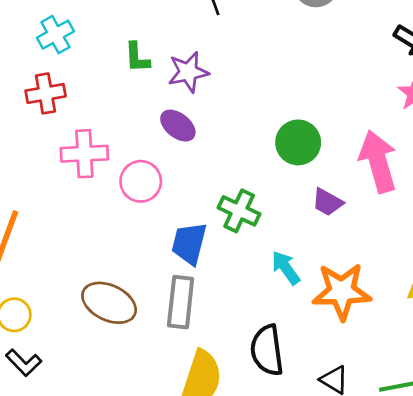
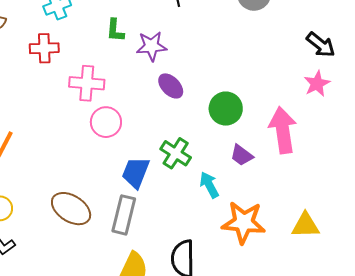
purple ellipse: (178, 126) -> (171, 86), moved
pink cross: (84, 154) -> (87, 83), moved
cyan arrow: (286, 268) -> (209, 185), moved

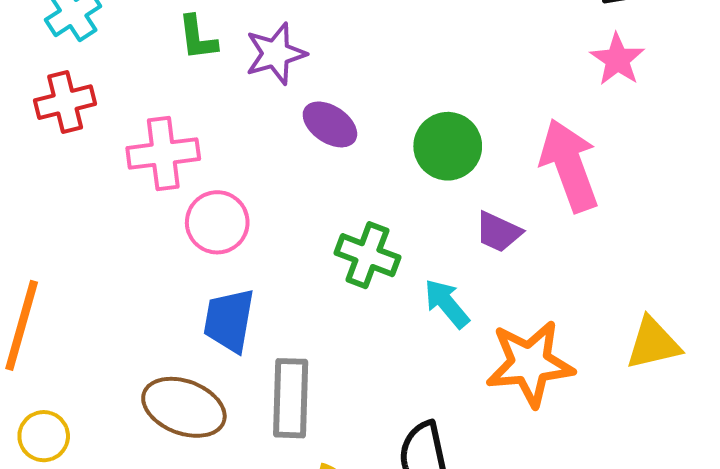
blue trapezoid: (136, 172) -> (229, 320), moved

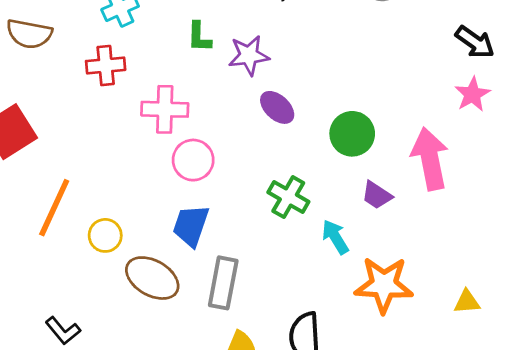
yellow triangle: (653, 344) -> (467, 302), moved, size x0.7
yellow circle: (44, 436) -> (105, 235), moved

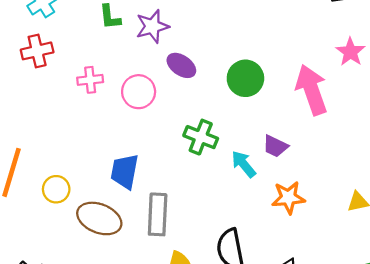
pink star: (472, 94) -> (350, 52), moved
pink cross: (165, 109) -> (90, 80), size x0.7
pink circle: (193, 160) -> (139, 92), moved
purple trapezoid: (377, 195) -> (275, 146), moved
orange star: (384, 285) -> (288, 198), size x0.7

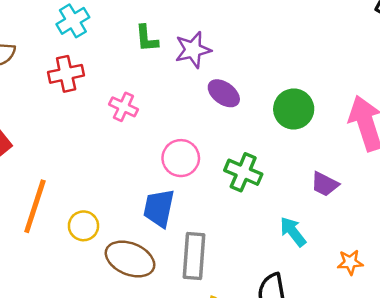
pink cross: (90, 80) -> (123, 107), turned 30
pink circle: (139, 92) -> (181, 158), moved
cyan arrow: (244, 164) -> (293, 232), moved
orange star: (288, 198) -> (350, 262), moved, size x0.7

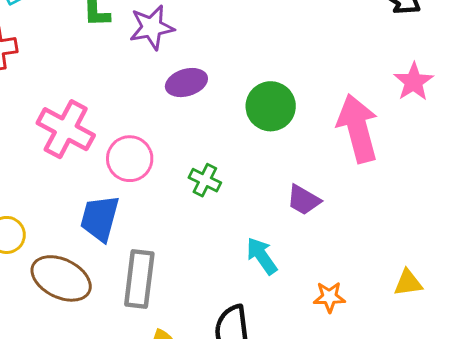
purple ellipse: (224, 93) -> (186, 83), turned -56
pink cross: (123, 107) -> (66, 129), moved, size x1.6
green cross: (243, 172) -> (205, 180), size x0.7

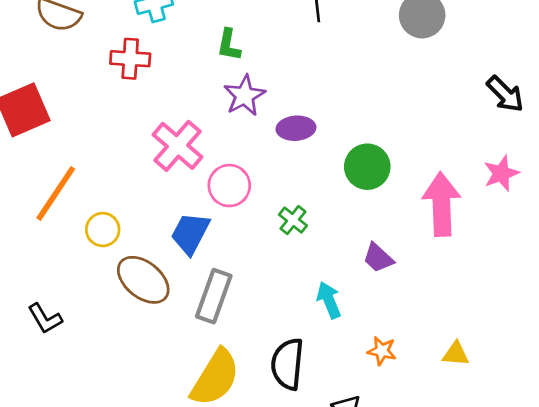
purple star: (152, 27) -> (244, 96), moved, turned -30

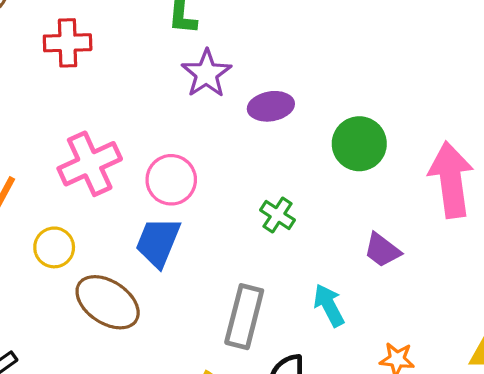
pink cross: (178, 146) -> (90, 164), moved, turned 30
pink circle: (229, 186) -> (171, 180), moved
gray rectangle: (214, 296) -> (244, 317), moved

